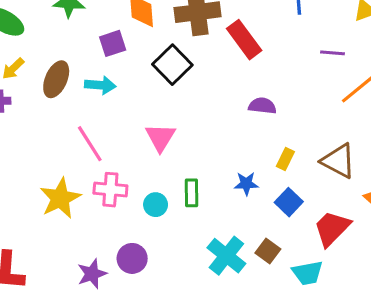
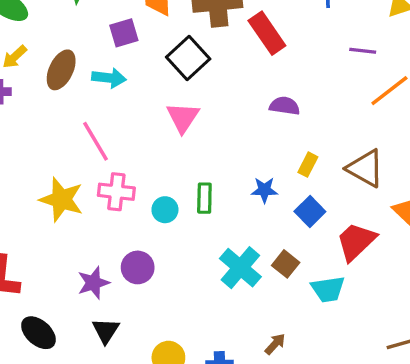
pink triangle: (160, 137) -> (183, 117), moved
yellow star: (60, 198) -> (61, 200), turned -30

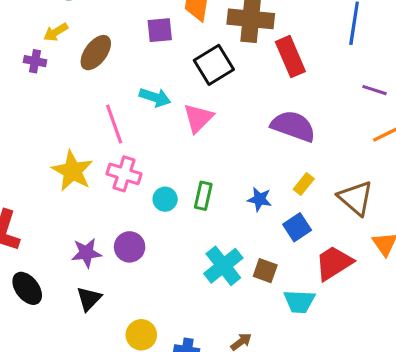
cyan arrow: (109, 78) -> (155, 97), moved
purple semicircle: (285, 106) -> (293, 126), size x1.6
brown square: (286, 264) -> (265, 271), turned -30

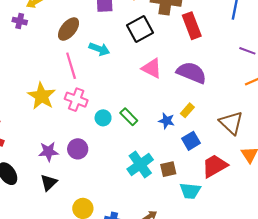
brown ellipse: (96, 53) -> (69, 29), moved
pink triangle: (198, 118) -> (152, 68), moved, turned -50
yellow rectangle: (304, 184) -> (187, 110), moved
green rectangle: (203, 196) -> (129, 117), turned -60
brown square: (265, 271) -> (168, 169), turned -35

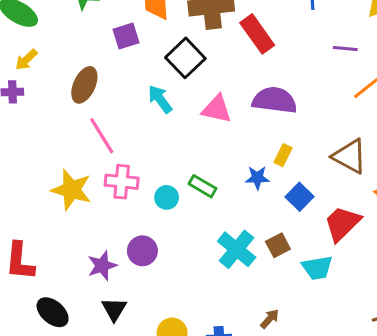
cyan arrow: (99, 49) -> (160, 99), moved, turned -132

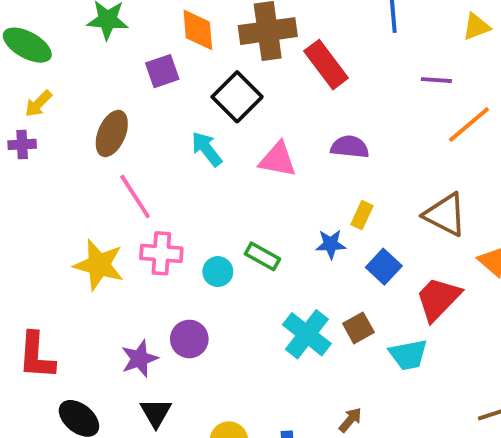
purple semicircle: (275, 100) -> (350, 147), size x0.7

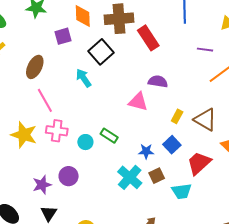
pink triangle: (278, 160) -> (138, 102), moved
yellow rectangle: (362, 215) -> (177, 116), moved
blue star: (331, 244) -> (146, 151), moved

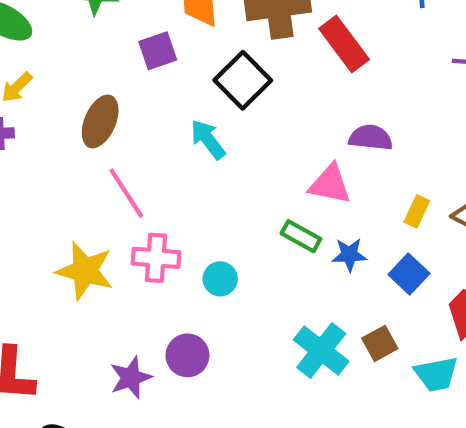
green rectangle: (109, 136) -> (301, 236), moved
blue star: (146, 151) -> (349, 255), moved

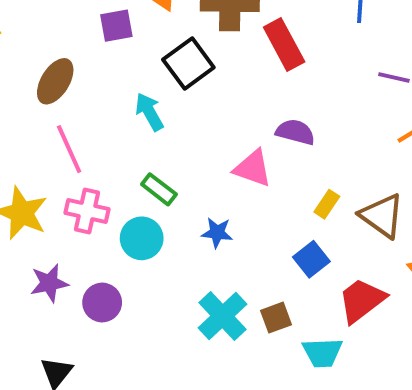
green rectangle: (301, 236) -> (159, 189), moved
blue star: (349, 255) -> (217, 233), moved
cyan circle: (220, 279) -> (142, 238), size x1.4
purple star: (131, 378) -> (49, 283), moved

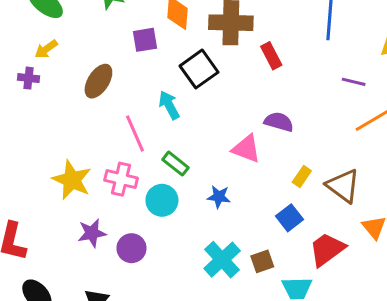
red rectangle: (284, 45) -> (271, 56), size x0.7
pink line: (69, 149) -> (135, 133), moved

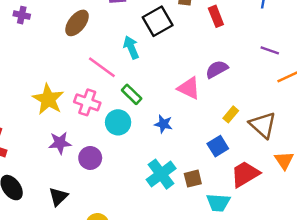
purple line: (354, 82) -> (270, 50), moved
purple semicircle: (279, 122) -> (217, 69), turned -50
pink line: (135, 133) -> (102, 67), turned -36

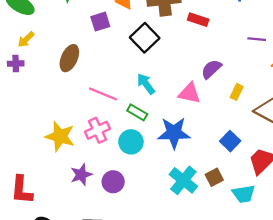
red rectangle: (216, 16) -> (198, 20), turned -36
cyan arrow: (131, 47) -> (146, 84), moved
pink cross: (87, 102) -> (97, 130), turned -30
yellow rectangle: (231, 114) -> (237, 92), moved
blue star: (163, 124) -> (174, 133), size x1.8

